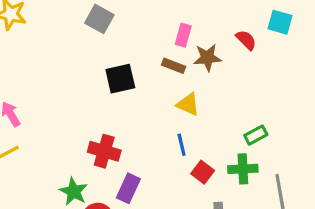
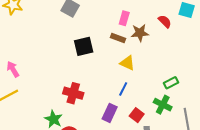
blue line: (182, 145) -> (123, 89), turned 40
green cross: (243, 169) -> (163, 105), turned 30
red square: (203, 172) -> (137, 115), moved
purple rectangle: (128, 188) -> (110, 113), moved

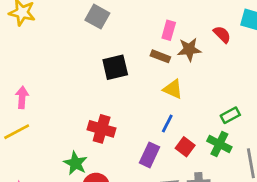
pink arrow: (13, 69) -> (22, 97), turned 35
red square: (137, 115) -> (185, 147), moved

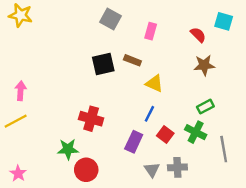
gray square: (97, 17) -> (111, 19), moved
brown star: (189, 49) -> (204, 65), moved
brown rectangle: (160, 56) -> (132, 60), moved
green star: (75, 163) -> (68, 149), turned -30

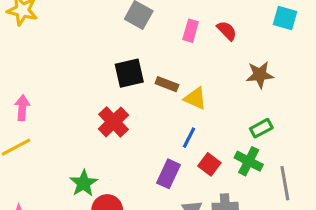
red semicircle: (198, 35) -> (227, 31), moved
brown rectangle: (132, 60) -> (167, 84), moved
red cross: (91, 119) -> (113, 122), moved, turned 30
green star: (68, 149) -> (84, 183), turned -30

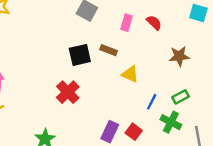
brown rectangle: (167, 84) -> (109, 50), moved
blue line: (189, 138) -> (152, 102), moved
red square: (209, 164) -> (134, 132), moved

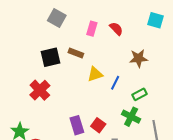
yellow triangle: (130, 74) -> (95, 74), turned -42
blue line: (152, 102) -> (115, 83), moved
purple rectangle: (110, 132) -> (77, 125), turned -42

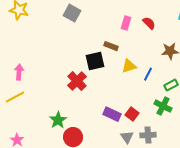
gray square: (57, 18) -> (72, 13), moved
black square: (50, 57) -> (95, 61), moved
purple rectangle: (77, 125) -> (112, 114), turned -48

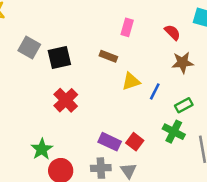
gray square: (72, 13) -> (29, 47), moved
red semicircle: (149, 23) -> (172, 32), moved
black square: (95, 61) -> (59, 58), moved
gray cross: (148, 135) -> (101, 168), moved

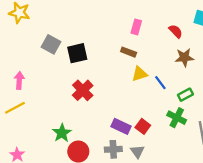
brown rectangle: (108, 56) -> (129, 52), moved
blue line: (155, 91) -> (160, 83), turned -64

